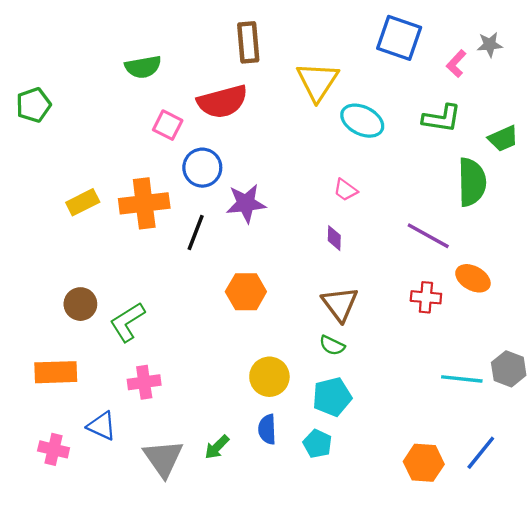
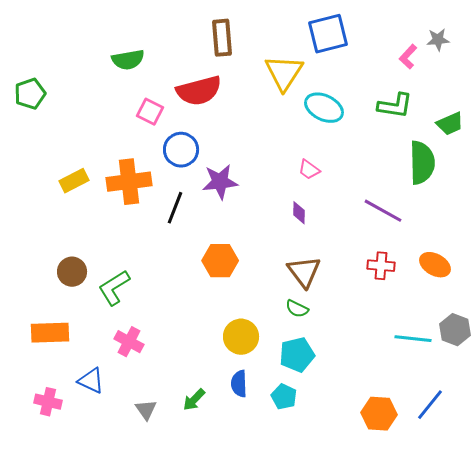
blue square: (399, 38) -> (328, 34), moved, turned -33
orange ellipse: (473, 278) -> (435, 265), moved
pink cross: (144, 382) -> (129, 342), turned 36
gray triangle: (163, 458) -> (146, 410), size x0.6

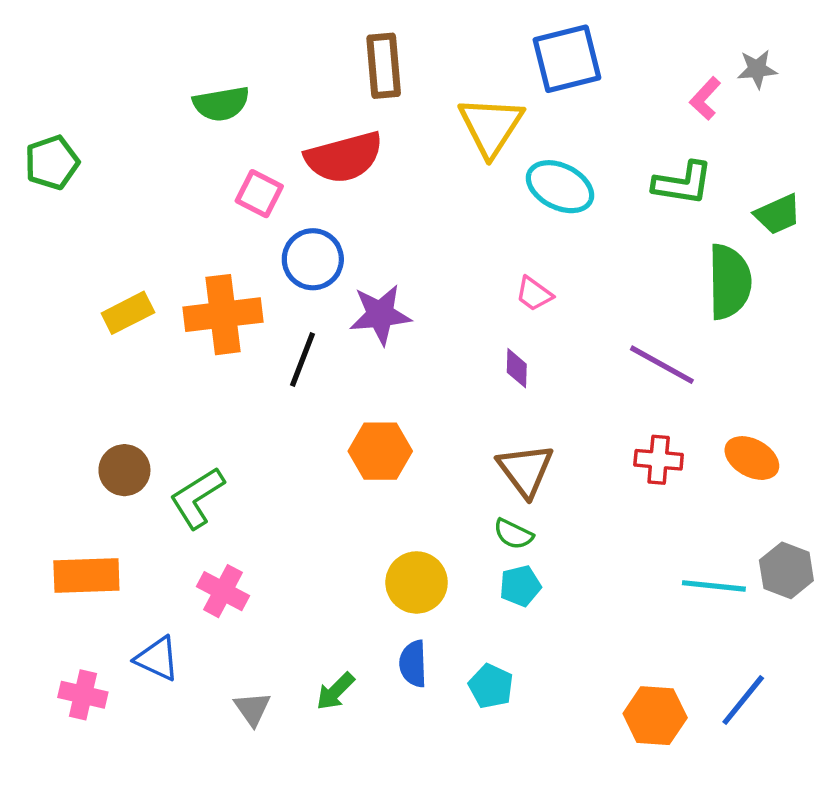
cyan pentagon: (297, 355) -> (520, 586), moved, size x0.7

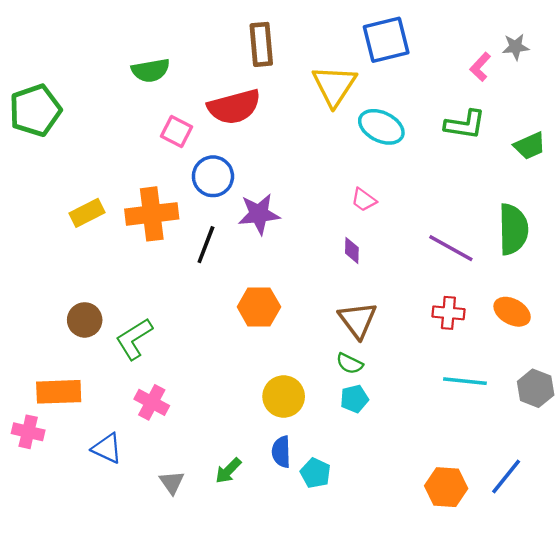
green pentagon: (52, 162) -> (35, 110), size x1.4
green semicircle: (729, 282) -> (513, 229), moved
cyan line: (714, 586) -> (465, 381), moved
cyan pentagon: (491, 686) -> (315, 473), moved
pink cross: (83, 695) -> (28, 432), moved

